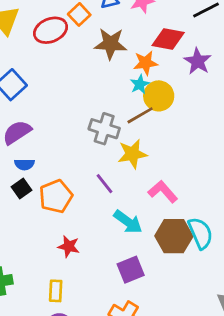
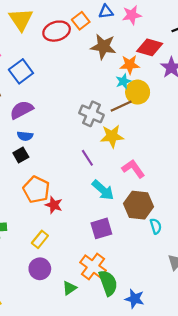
orange pentagon: (56, 196) -> (36, 190), moved, turned -30
cyan semicircle: (200, 233) -> (156, 226), moved, size x0.6
yellow rectangle: (56, 291) -> (40, 239), turned 30

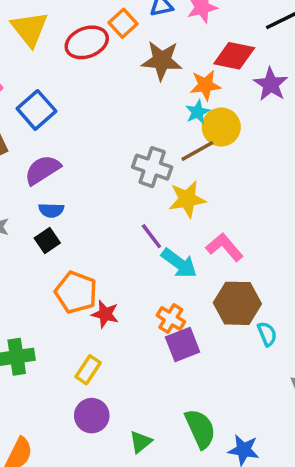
cyan arrow: (103, 190) -> (179, 263), moved
orange cross: (93, 266) -> (171, 318), moved, size x0.7

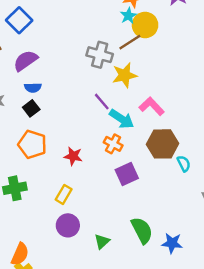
orange pentagon: (76, 292) -> (32, 144), moved
orange cross: (171, 318) -> (113, 144), moved

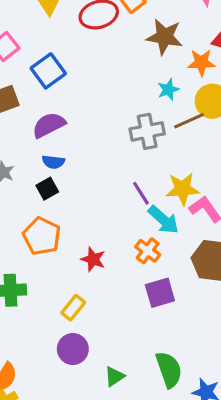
cyan star: (128, 16) -> (168, 90), moved
gray cross: (100, 55) -> (147, 131), turned -35
yellow star: (125, 75) -> (183, 189), moved

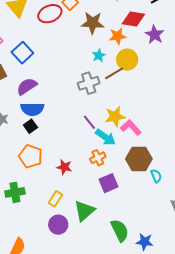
blue semicircle: (53, 162) -> (32, 109), size x1.6
orange cross: (148, 251) -> (98, 158), turned 35
green triangle: (114, 376) -> (84, 211), moved, size x1.6

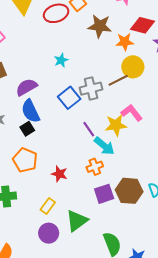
blue square: (22, 53) -> (69, 98), moved
cyan star: (99, 55) -> (61, 60), moved
blue semicircle: (32, 109) -> (31, 111), turned 60
pink L-shape: (131, 127) -> (132, 113), moved
brown hexagon: (139, 159) -> (129, 191), moved

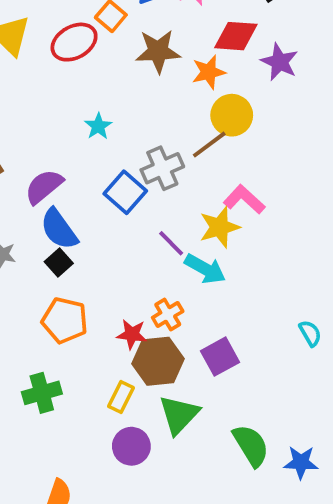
orange cross: (95, 167) -> (168, 314), moved
brown hexagon: (129, 191) -> (158, 361), moved

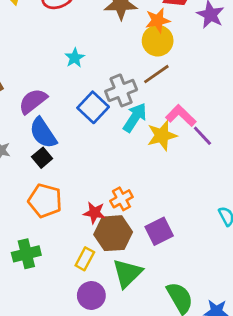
yellow circle: (232, 115) -> (158, 41), moved
purple line: (171, 243) -> (202, 136), moved
cyan arrow: (205, 269) -> (135, 118), moved, turned -88

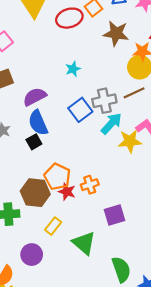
orange pentagon: (45, 201) -> (57, 177), moved
brown hexagon: (113, 233) -> (35, 193), moved
green triangle: (127, 273) -> (84, 243), turned -45
purple circle: (91, 295) -> (32, 255), moved

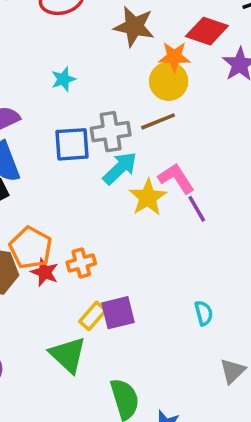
blue square: (80, 110) -> (72, 144), turned 30
yellow star: (130, 141) -> (148, 197), turned -30
yellow rectangle: (53, 226) -> (93, 316), moved

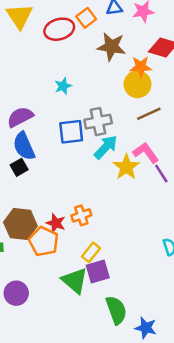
brown line: (158, 121) -> (149, 114), moved
orange pentagon: (31, 248) -> (44, 241), moved
purple square: (118, 313) -> (98, 272), moved

